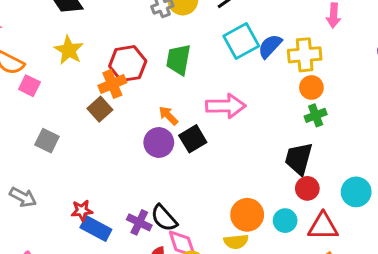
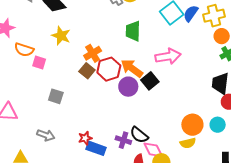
red hexagon: (128, 64) -> (109, 69), moved
orange arrow: (168, 116) -> (132, 68), size x1.6

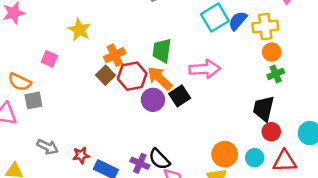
green trapezoid: (133, 31) -> (162, 51), moved
orange semicircle: (24, 50) -> (20, 82), moved
gray square: (56, 96) -> (33, 100), moved, turned -35
red star: (85, 138) -> (81, 155), moved

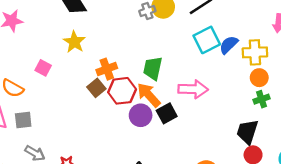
gray square: (33, 100) -> (23, 120), moved

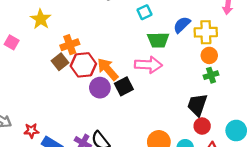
cyan square: (207, 40) -> (144, 12), moved, size x0.6
green trapezoid: (153, 68) -> (158, 40), moved, turned -105

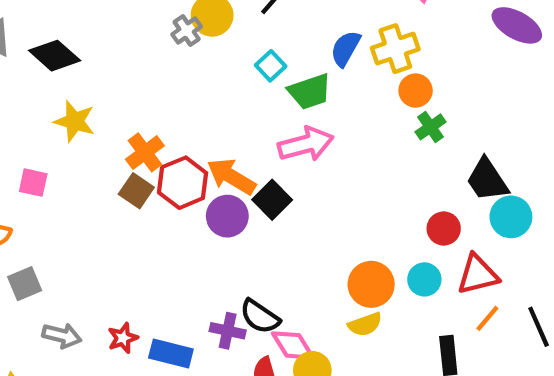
cyan square: (144, 12) -> (271, 66), moved
black trapezoid: (197, 105) -> (487, 180), moved, turned -35

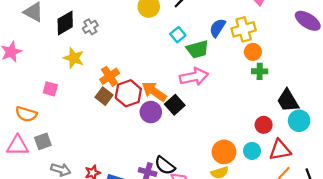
gray cross: (187, 31) -> (90, 27), moved
black diamond: (55, 56) -> (65, 23), turned -75
green cross: (430, 127) -> (260, 71), turned 32

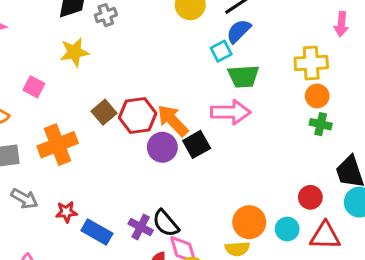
blue semicircle: (218, 28) -> (239, 31), moved
yellow star: (74, 58) -> (74, 52), turned 30
orange cross: (110, 76) -> (58, 145), moved, size x1.4

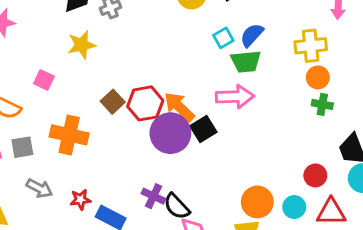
blue semicircle: (239, 31) -> (252, 35), moved
orange cross: (58, 145) -> (69, 135), turned 36
purple circle: (162, 147) -> (170, 133), size x1.4
purple cross: (141, 227) -> (154, 196), moved

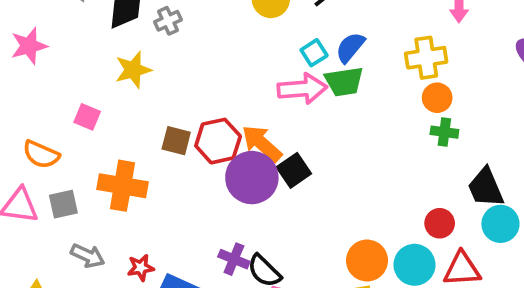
pink arrow: (235, 97) -> (302, 89), moved
brown square: (113, 102) -> (176, 141), turned -30
cyan circle: (294, 207) -> (414, 265), size x1.4

